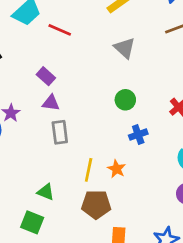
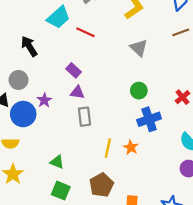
blue cross: (138, 135) -> (149, 119), size x1.5
green triangle: (46, 192) -> (57, 162), moved
brown pentagon: (96, 204) -> (101, 185), moved, turned -30

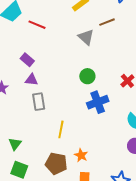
brown line: (181, 32) -> (107, 22), moved
orange star: (131, 147) -> (81, 155), moved
green triangle: (57, 162) -> (15, 144), turned 48
brown pentagon: (101, 185) -> (56, 163), turned -30

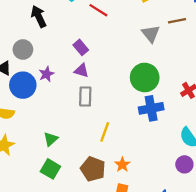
green circle: (87, 76) -> (145, 77), size x1.6

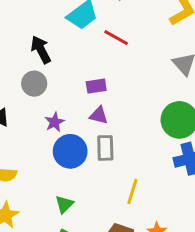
purple rectangle: (81, 47) -> (96, 86), turned -56
gray circle: (23, 50) -> (34, 84), moved
blue circle: (23, 85) -> (70, 151), moved

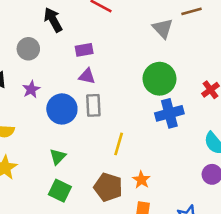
black arrow: (41, 50) -> (53, 20), moved
purple star: (55, 122) -> (31, 89), moved

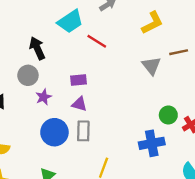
black arrow: (53, 20) -> (37, 48), moved
green circle: (159, 79) -> (168, 115), moved, size x0.6
purple star: (31, 89) -> (44, 97), moved

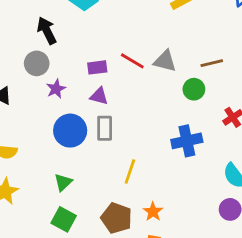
red line: (97, 41) -> (132, 61), moved
brown line: (179, 52) -> (212, 63), moved
gray triangle: (151, 66) -> (165, 61), moved, turned -36
green circle: (168, 115) -> (194, 89), moved

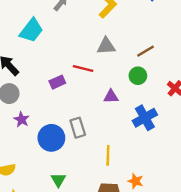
gray triangle: (165, 61) -> (106, 46), moved
purple star: (56, 89) -> (22, 119), moved
purple triangle: (99, 96) -> (111, 97), moved

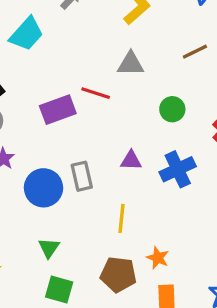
brown line: (145, 51) -> (195, 52), moved
purple rectangle: (57, 82) -> (58, 110), size x1.5
purple triangle: (111, 97) -> (131, 160), moved

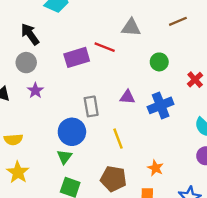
blue circle: (43, 188) -> (72, 132), moved
yellow line: (122, 218) -> (118, 139), turned -30
orange star: (158, 258) -> (155, 168), moved

